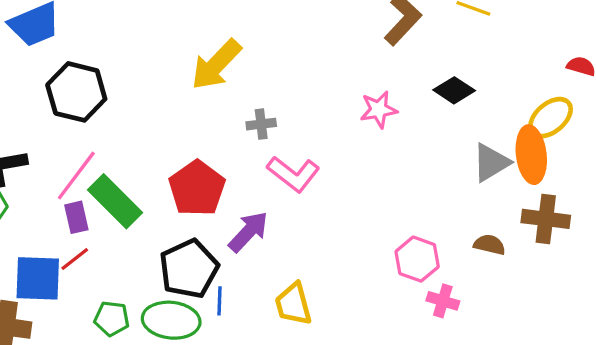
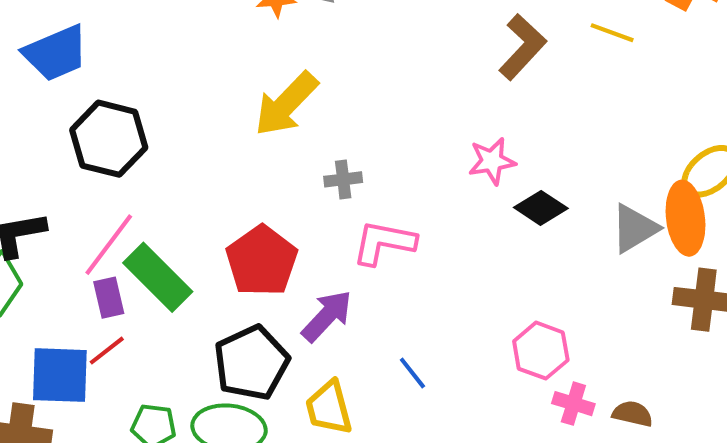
black diamond: (454, 90) -> (541, 208), moved
pink L-shape: (293, 174) -> (384, 243), turned 153
brown semicircle: (489, 245) -> (633, 414), moved
blue line: (219, 301) -> (412, 373), moved, turned -40
yellow trapezoid: (293, 304) -> (329, 408), moved

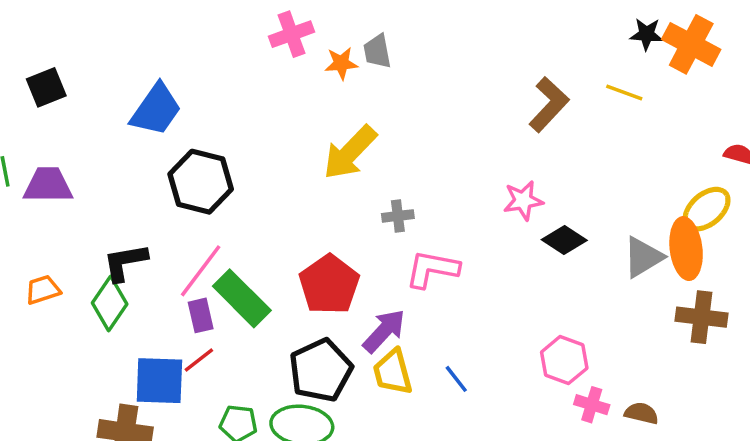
blue trapezoid: (56, 53) -> (156, 110), turned -32
yellow trapezoid: (329, 408) -> (393, 372), moved

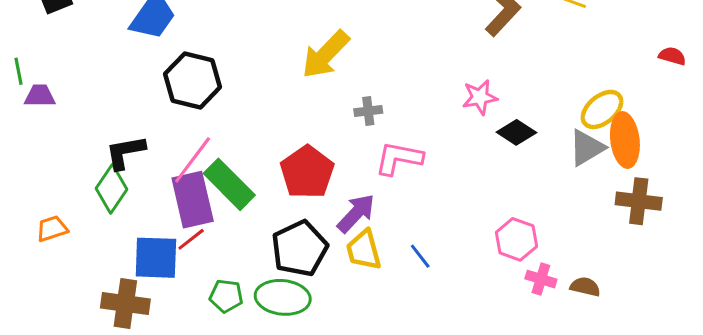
purple trapezoid: (48, 185) -> (40, 96), moved, size x0.7
yellow ellipse: (707, 209) -> (602, 109), moved
orange trapezoid: (43, 290) -> (52, 229), moved
purple rectangle: (201, 315) -> (193, 200), size x1.8

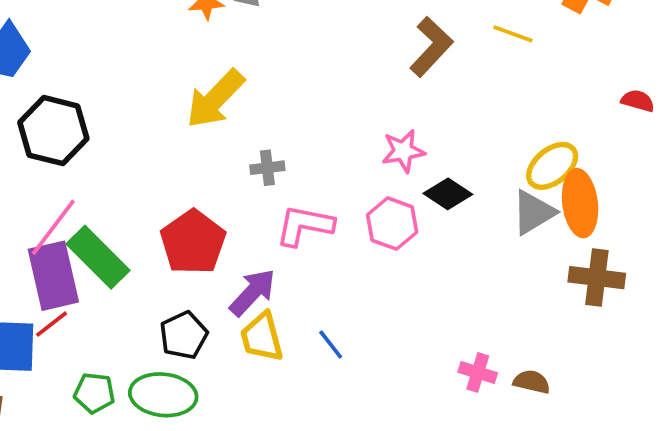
pink hexagon: (516, 239) -> (392, 224), moved
black pentagon: (300, 248) -> (184, 335), size x0.7

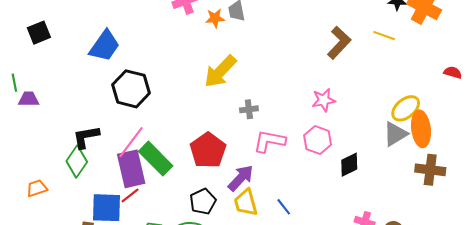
black diamond: (448, 194) -> (349, 165), moved, turned -60

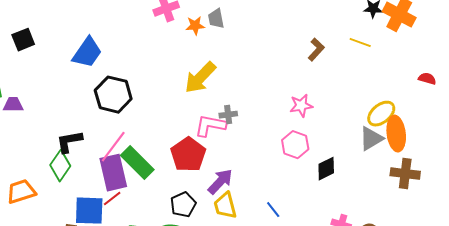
brown L-shape: (339, 43) -> (316, 50), size x0.7
pink L-shape: (269, 141) -> (210, 126), moved
orange trapezoid: (37, 188) -> (21, 192), size x1.4
blue line: (284, 207) -> (273, 210), moved

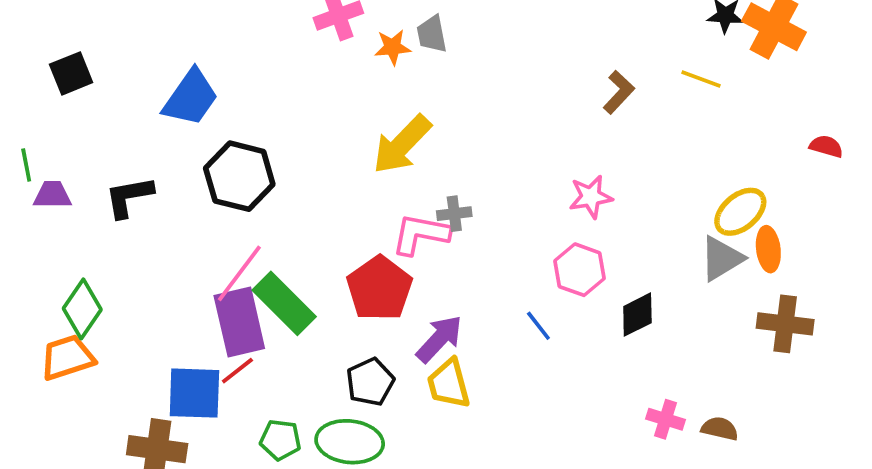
orange ellipse: (396, 134) -> (768, 249), size x0.7
black L-shape: (69, 142) -> (129, 197), moved
green diamond: (60, 166) -> (82, 309), moved
blue line: (273, 210) -> (538, 326), moved

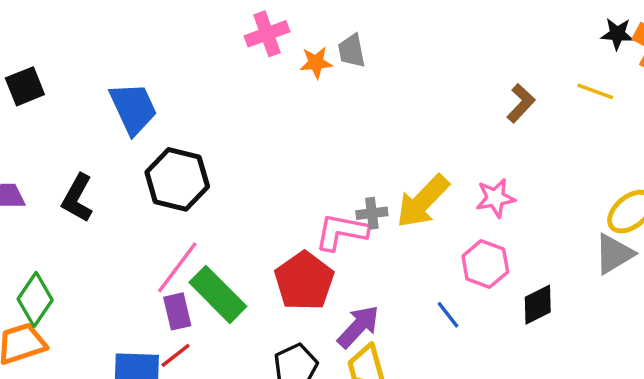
blue trapezoid: (191, 98) -> (133, 108), turned -60
yellow arrow: (402, 144) -> (423, 201), moved
black L-shape: (129, 197) -> (77, 198), turned -51
purple rectangle: (239, 322) -> (177, 311), size x0.6

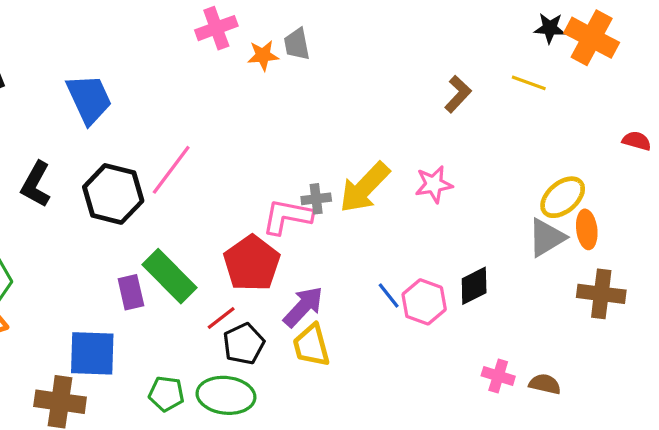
black hexagon: (177, 179) -> (113, 194), moved
pink hexagon: (485, 264) -> (424, 302), moved
pink line: (177, 267) -> (171, 170), moved
red line: (176, 355) -> (221, 318), moved

